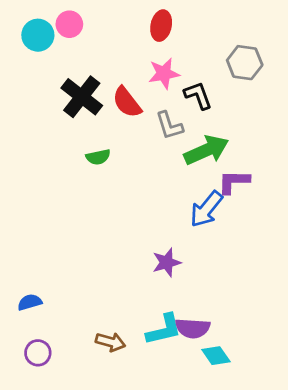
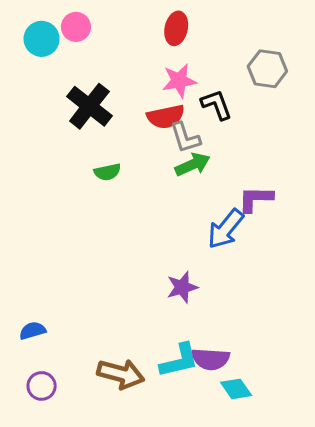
red semicircle: (127, 102) -> (166, 117), moved, turned -64
green arrow: (206, 150) -> (193, 165), moved, size x0.7
brown arrow: (110, 342) -> (121, 374), size x1.4

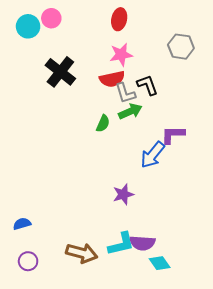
black L-shape: (217, 105) -> (148, 85), moved
green semicircle: (107, 172) -> (103, 124), moved, turned -54

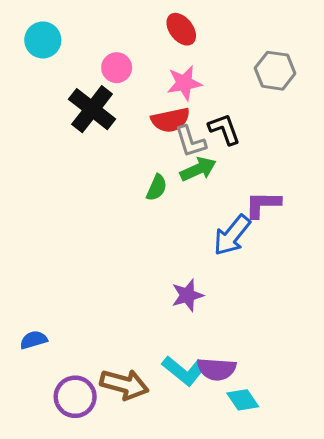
pink circle: (51, 18) -> (117, 68), moved
red ellipse: (119, 19) -> (181, 29), turned -50
cyan L-shape: (121, 244) -> (184, 371), turned 52
purple circle: (28, 261) -> (75, 397), moved, size x1.4

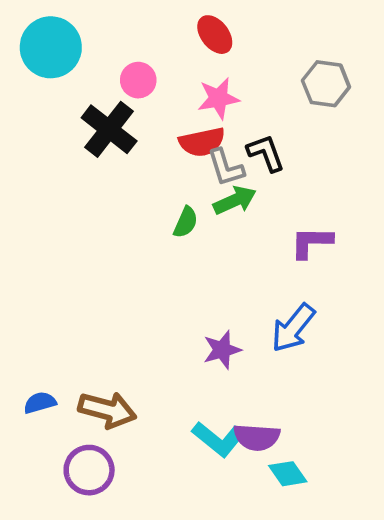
cyan circle: (43, 40) -> (51, 47), size x1.4
blue arrow: (232, 235) -> (293, 328), moved
brown arrow: (124, 384) -> (107, 410), moved

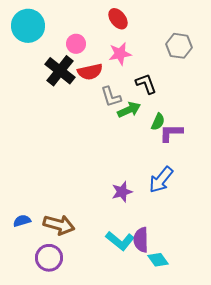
red semicircle: (202, 142) -> (90, 72), moved
gray L-shape: (226, 168) -> (111, 97), moved
green semicircle: (186, 222) -> (158, 122), moved
purple semicircle: (257, 437) -> (141, 240), turned 85

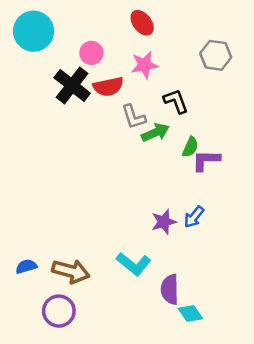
blue arrow: (161, 180) -> (194, 217), size x0.7
purple star: (122, 192) -> (164, 222), moved
cyan L-shape: (120, 241) -> (134, 264), moved

